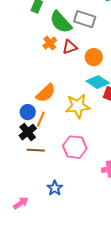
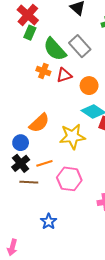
gray rectangle: (85, 19) -> (80, 46), turned 30
orange cross: (50, 43) -> (43, 71), turned -32
orange line: (41, 119) -> (44, 163), moved, turned 49
pink arrow: (21, 203) -> (12, 247), moved, turned 140

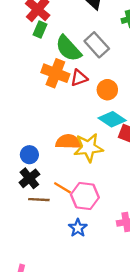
orange cross: (43, 71) -> (55, 73), size x1.6
orange semicircle: (39, 123) -> (68, 142), moved, turned -135
orange line: (44, 163) -> (62, 188), moved, turned 49
blue star: (49, 222) -> (78, 228), moved

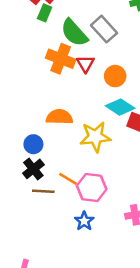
red triangle: (79, 78) -> (85, 64), turned -42
orange semicircle: (68, 142) -> (59, 117), moved

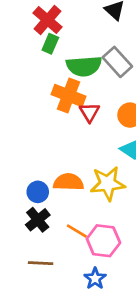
green semicircle: (74, 33) -> (84, 66), turned -52
red triangle: (85, 64) -> (89, 112), moved
orange semicircle: (59, 117) -> (68, 182), moved
brown line: (43, 191) -> (41, 263), moved

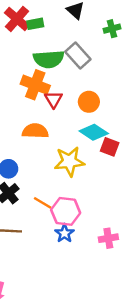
green rectangle: (50, 44) -> (35, 24), moved, turned 56
orange semicircle: (68, 182) -> (35, 131), moved
blue star: (95, 279) -> (64, 233), moved

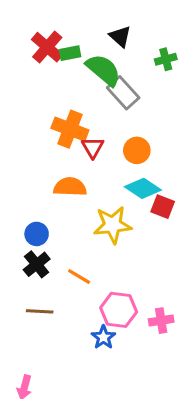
green semicircle: (49, 59) -> (103, 70), moved, turned -136
pink hexagon: (66, 211) -> (119, 310), moved
blue star: (64, 233) -> (103, 337), moved

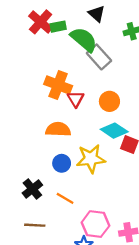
blue circle: (37, 234) -> (62, 163), moved

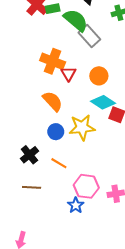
orange semicircle: (58, 129) -> (53, 101), turned 45

